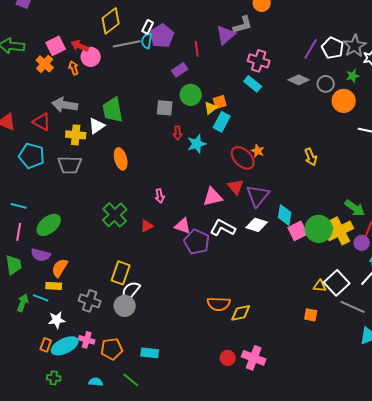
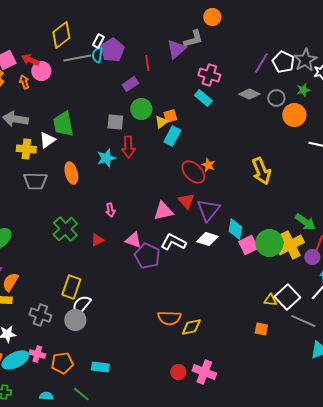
red arrow: (178, 133) -> (128, 147), size x1.5
cyan star: (197, 144) -> (106, 158), moved
yellow arrow: (311, 157) -> (261, 171), size x1.5
gray trapezoid: (70, 165) -> (35, 181), moved

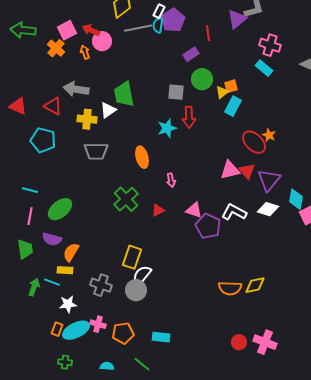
orange ellipse: (71, 173) -> (142, 157), moved
pink triangle: (163, 211) -> (230, 170), moved
yellow diamond: (191, 327) -> (255, 285), moved

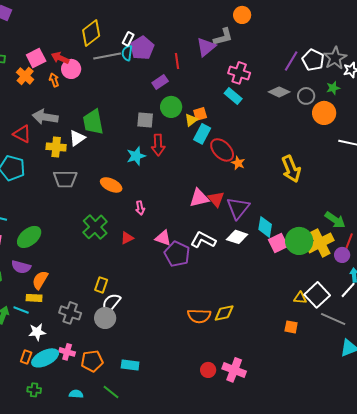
red ellipse: (254, 142) -> (222, 150), moved
orange ellipse: (142, 157) -> (111, 185), turned -50
yellow rectangle: (132, 257) -> (101, 285), size x0.7

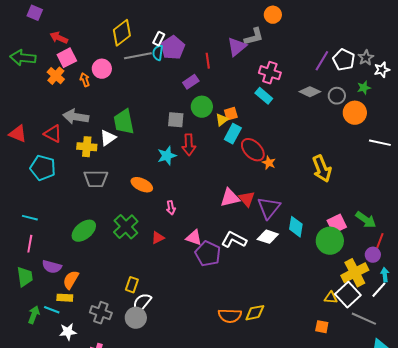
red arrow: (60, 58) -> (59, 38), moved
gray star: (335, 58) -> (366, 58), size x0.7
green ellipse: (29, 237) -> (84, 231), moved
pink square: (278, 243) -> (337, 224), moved
yellow cross: (320, 243) -> (355, 273), moved

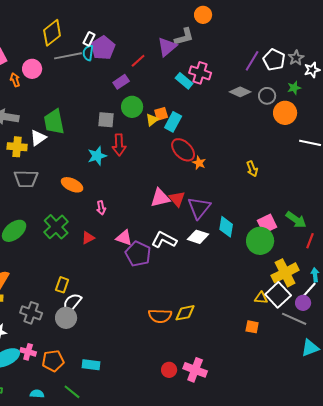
red line: (208, 61) -> (138, 61), turned 56
cyan rectangle: (264, 96) -> (184, 81), moved
cyan rectangle: (233, 134) -> (173, 122), moved
yellow arrow: (322, 169) -> (252, 169), size x0.6
purple circle: (373, 255) -> (303, 303), moved

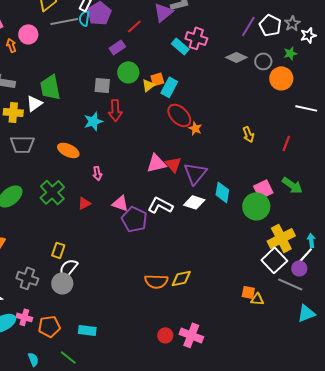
red line: (310, 241) -> (286, 143), moved
yellow triangle: (261, 298) -> (257, 299), moved
cyan semicircle: (37, 394) -> (33, 359), turned 64

